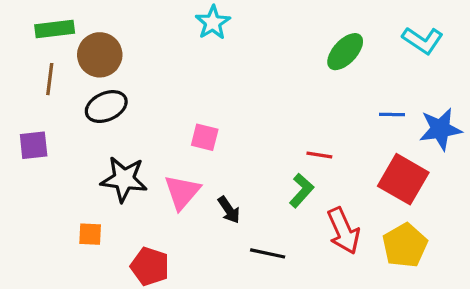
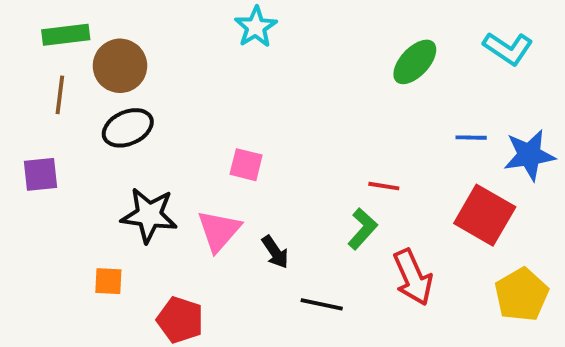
yellow pentagon: (405, 245) -> (522, 295), moved

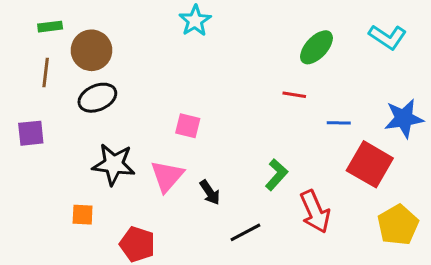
green rectangle: (66, 35) -> (50, 27), size x0.7
blue line: (471, 138) -> (339, 123), moved
red line: (384, 186) -> (294, 95), moved
black line: (322, 304) -> (245, 232), turned -40

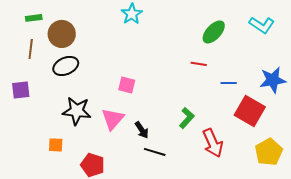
black line: (245, 232) -> (155, 152), moved, turned 45

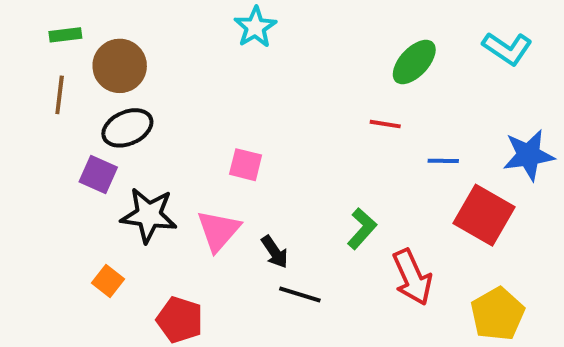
purple square: (21, 90) -> (98, 174), moved, turned 30
orange square: (56, 145) -> (108, 281), turned 35
yellow pentagon: (269, 152) -> (498, 314), moved

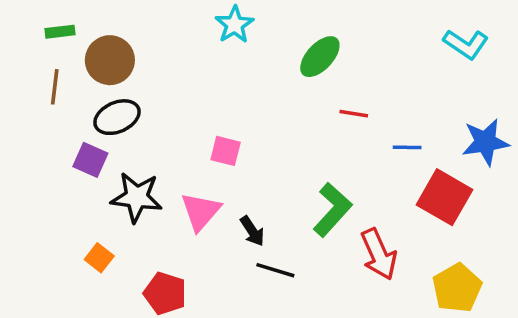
green ellipse: (414, 62) -> (320, 57), moved
green L-shape: (362, 229) -> (332, 210), size x1.4

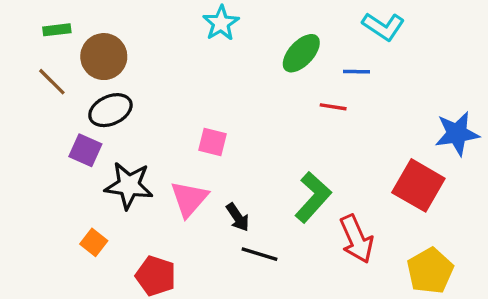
cyan L-shape: (466, 44) -> (383, 26), moved
brown line: (55, 87) -> (52, 82), turned -52
blue line: (407, 147) -> (357, 72), moved

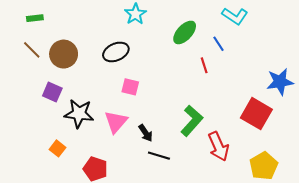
brown circle: (104, 57) -> (64, 54), moved
blue line: (357, 72) -> (218, 44), turned 56
red line: (333, 107) -> (204, 65), turned 63
black ellipse: (110, 110) -> (116, 52), moved

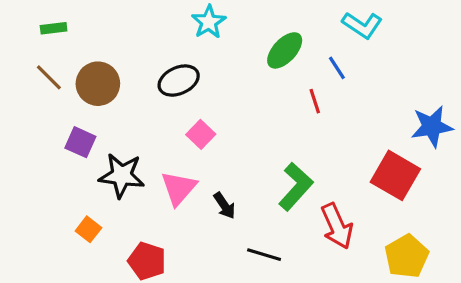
pink square: (130, 87) -> (201, 134), turned 30
black line: (159, 156) -> (264, 255), moved

